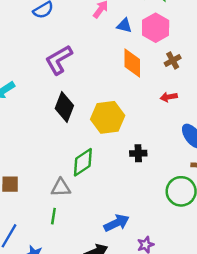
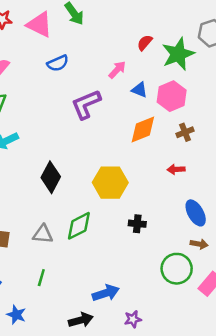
purple L-shape: (59, 60) -> (86, 104), moved
orange diamond: (132, 63) -> (143, 129), turned 60
black diamond: (64, 107) -> (51, 177), moved
gray triangle: (61, 188) -> (43, 234), moved

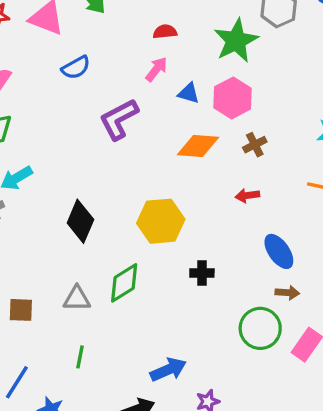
red semicircle: (145, 43) -> (165, 32), moved, turned 49
orange diamond: (143, 129) -> (198, 146), turned 32

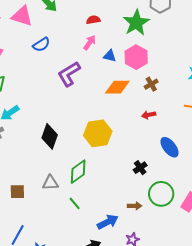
black cross: (202, 273) -> (140, 168), moved, turned -32
brown arrow: (287, 293) -> (135, 206), moved
green line: (80, 357) -> (75, 203), moved, turned -48

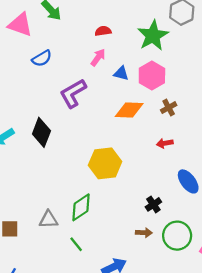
black diamond: (50, 136) -> (41, 132), moved
brown arrow: (135, 206) -> (144, 233), moved

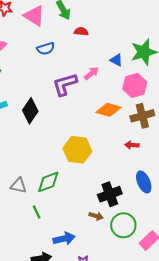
red semicircle: (103, 31) -> (81, 31), moved
pink arrow: (98, 57) -> (91, 73), moved
blue triangle: (121, 73) -> (116, 60), moved
brown cross: (169, 108) -> (142, 116), size x1.6
black cross: (153, 204) -> (110, 194), size x1.6

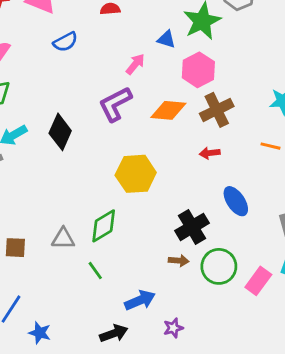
purple L-shape: (65, 84) -> (115, 104), moved

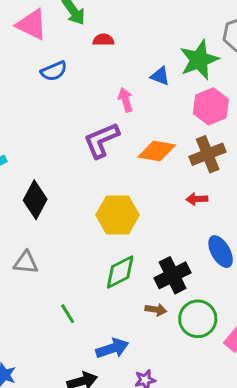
pink arrow: (135, 64) -> (126, 100), turned -60
pink hexagon: (198, 70) -> (211, 106), moved
black diamond: (60, 132) -> (35, 200), moved
green diamond: (104, 226) -> (120, 272), moved
gray triangle: (63, 239) -> (26, 263), moved

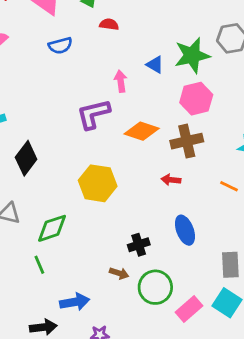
green diamond: (120, 272) -> (52, 228), moved
black cross: (173, 275) -> (139, 245), size x0.7

